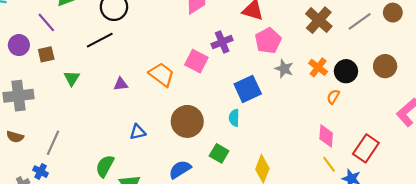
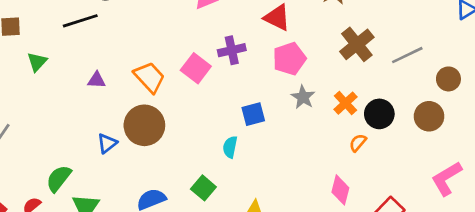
brown circle: (393, 13) -> (448, 79), moved
blue square: (248, 89) -> (253, 114), size x0.7
brown circle: (187, 121) -> (144, 125), moved
blue triangle: (138, 132) -> (107, 143), turned -35

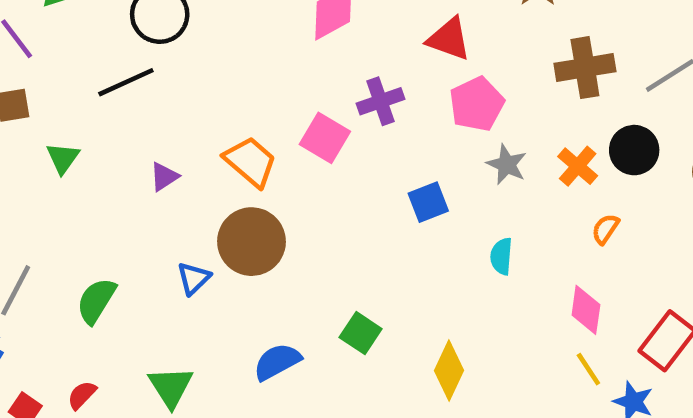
brown cross: (357, 44) -> (585, 68), turned 36
purple triangle: (97, 80) -> (164, 177), turned -30
black circle: (379, 114) -> (634, 150), moved
cyan semicircle: (230, 147) -> (501, 256), moved
green semicircle: (59, 178) -> (96, 301), moved

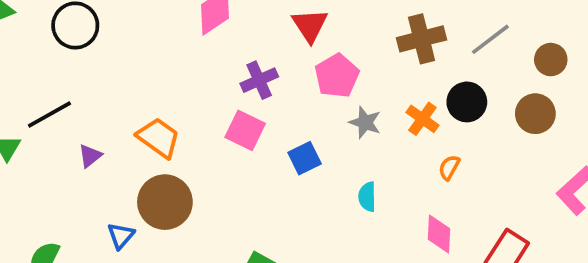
red triangle: (449, 39) -> (310, 25), turned 42
black line: (126, 82) -> (49, 114), moved
pink square: (325, 138) -> (245, 130), moved

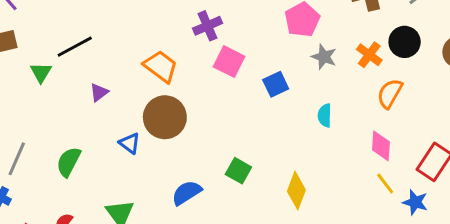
purple cross: (259, 80) -> (207, 26), moved
purple triangle: (90, 156) -> (99, 92), moved
orange semicircle: (449, 168) -> (390, 93), size x1.5
blue triangle: (121, 236) -> (130, 143), turned -35

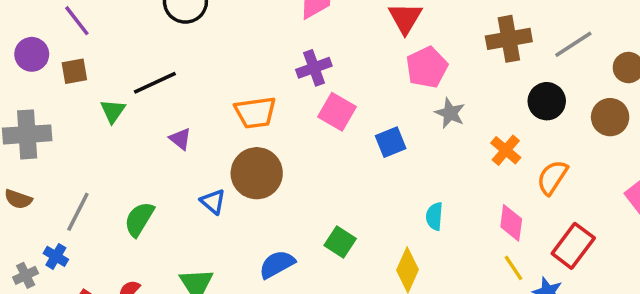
orange cross: (369, 55) -> (506, 150), moved
orange trapezoid: (161, 66) -> (255, 112), turned 132
purple triangle: (99, 92) -> (180, 139), turned -48
orange semicircle: (390, 93) -> (552, 177), moved
cyan semicircle: (325, 115) -> (434, 216), moved

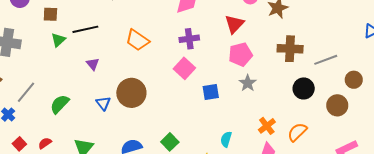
purple cross: (314, 68) -> (189, 39), moved
brown square: (74, 71) -> (50, 14), moved
orange trapezoid: (255, 112) -> (137, 40), moved, turned 30
orange cross: (506, 150) -> (267, 126), moved

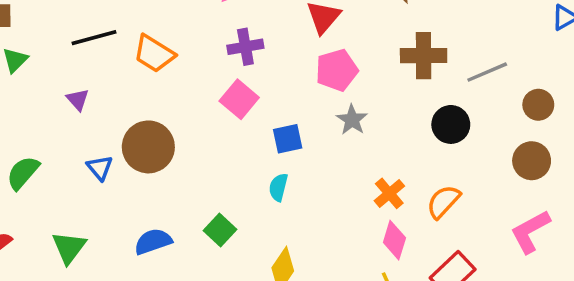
black line: (85, 29) -> (94, 38), moved
brown circle: (337, 105) -> (532, 161), moved
cyan semicircle: (226, 139) -> (278, 187), moved

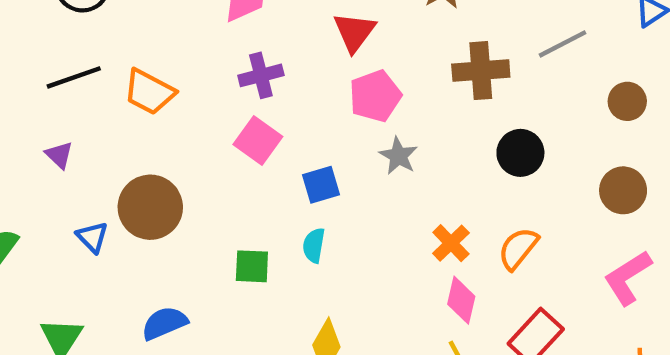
gray line: (487, 72) -> (563, 44), moved
brown circle: (538, 105) -> (627, 101), moved
green square: (220, 230) -> (252, 266), moved, turned -36

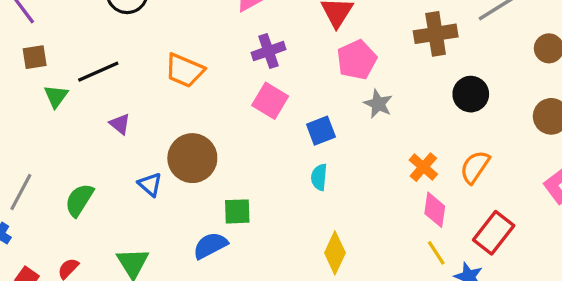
black line: (74, 77) -> (98, 72), moved
green square: (252, 266) -> (237, 211), moved

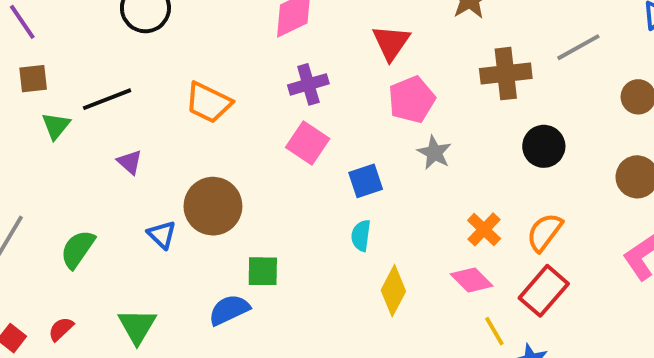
pink diamond: (435, 210) -> (472, 280), moved, turned -56
red rectangle: (494, 233) -> (544, 291), moved
yellow diamond: (335, 253) -> (393, 291), moved

